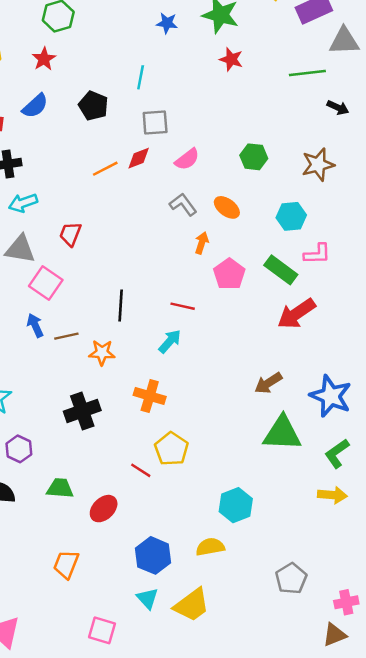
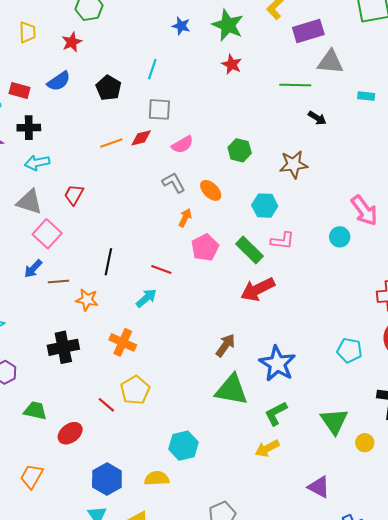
blue arrow: (35, 325) -> (33, 269), turned -120
brown arrow: (268, 383) -> (226, 345), turned 150
yellow arrow: (332, 495) -> (267, 448), turned 140

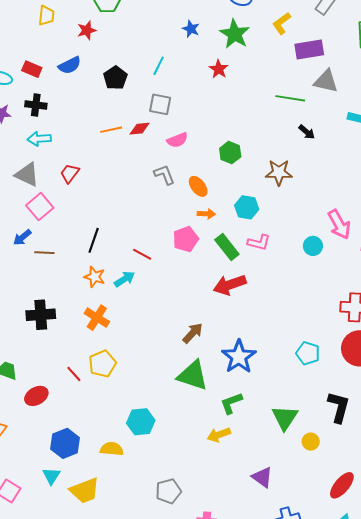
red star: (232, 64) -> (219, 69), moved
orange arrow: (185, 218) -> (206, 214), moved, turned 60
orange star: (87, 300) -> (95, 277), moved

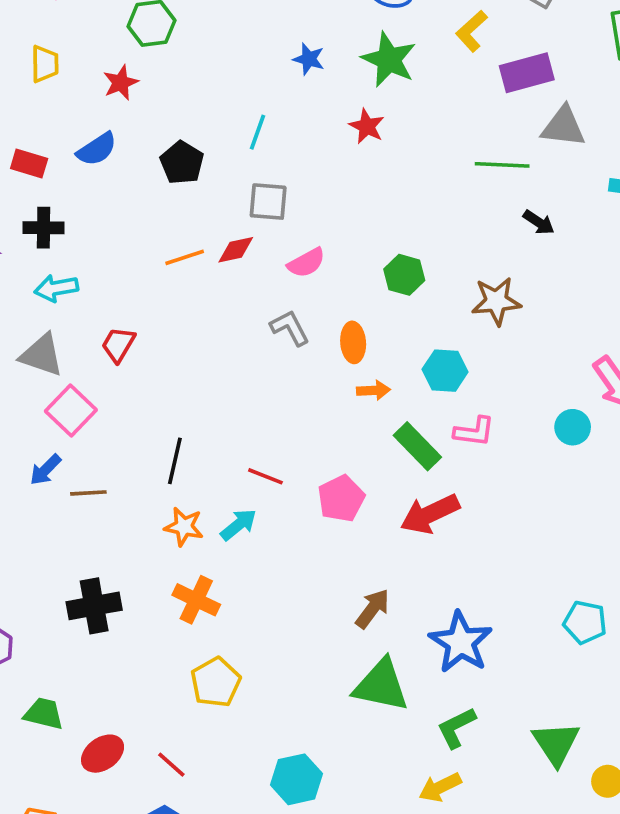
orange ellipse: (198, 186) -> (353, 342), turned 40
pink pentagon: (186, 239) -> (341, 499), moved
red line: (74, 374) -> (171, 765), moved

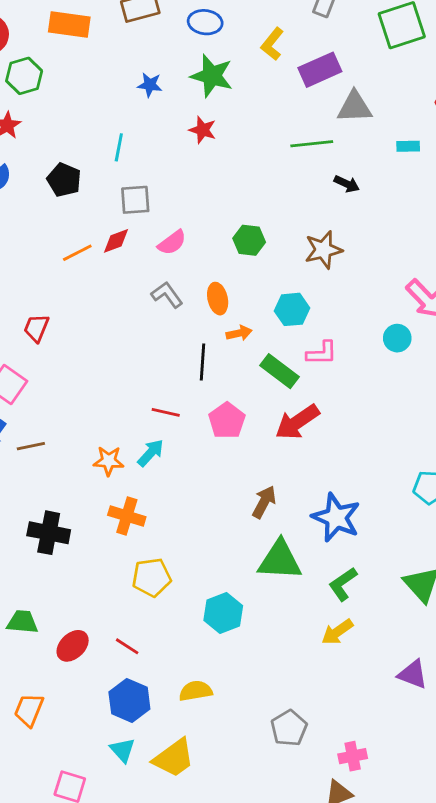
black line: (175, 461) -> (202, 362), moved
black cross: (94, 606) -> (49, 533), turned 30
yellow pentagon: (216, 682) -> (152, 577), turned 30
cyan hexagon: (296, 779) -> (223, 613), moved

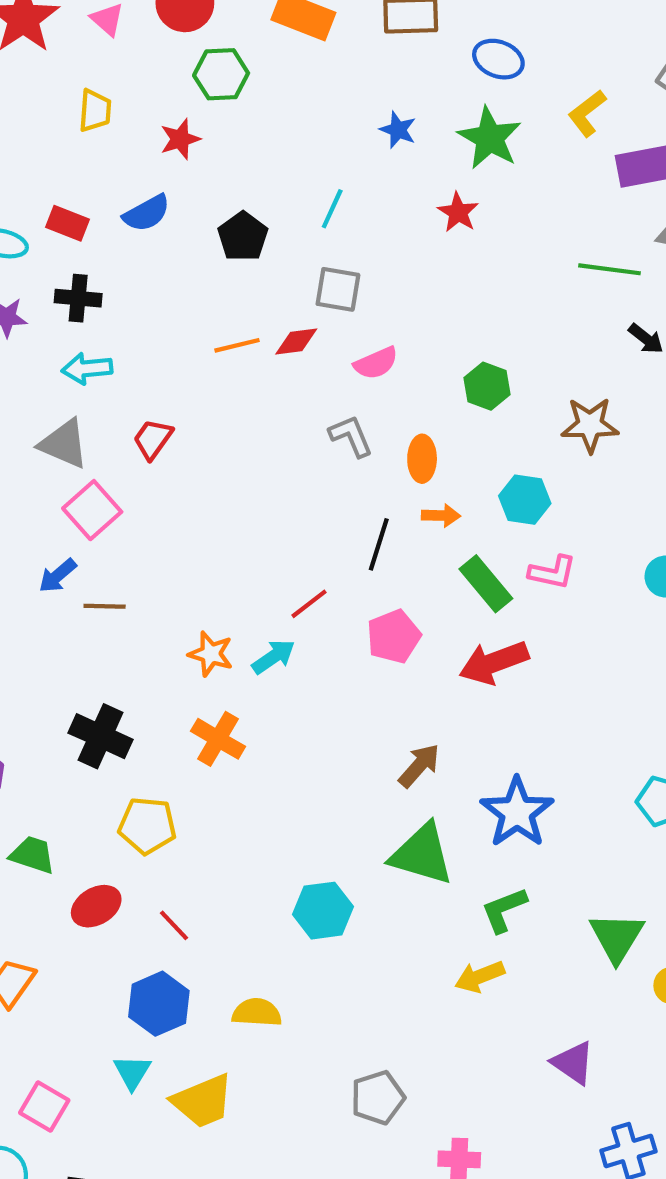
red line: (166, 412) -> (309, 604), turned -64
yellow pentagon: (152, 577) -> (147, 826), moved

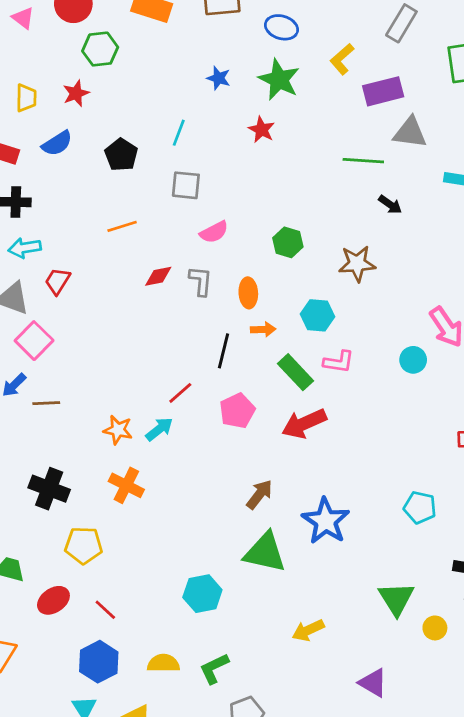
yellow trapezoid: (95, 111) -> (26, 98), moved
red diamond: (296, 342) -> (158, 276), moved
gray L-shape: (351, 436) -> (201, 281), turned 32
red trapezoid: (153, 439) -> (58, 281), moved
green L-shape: (504, 910) -> (214, 668), moved

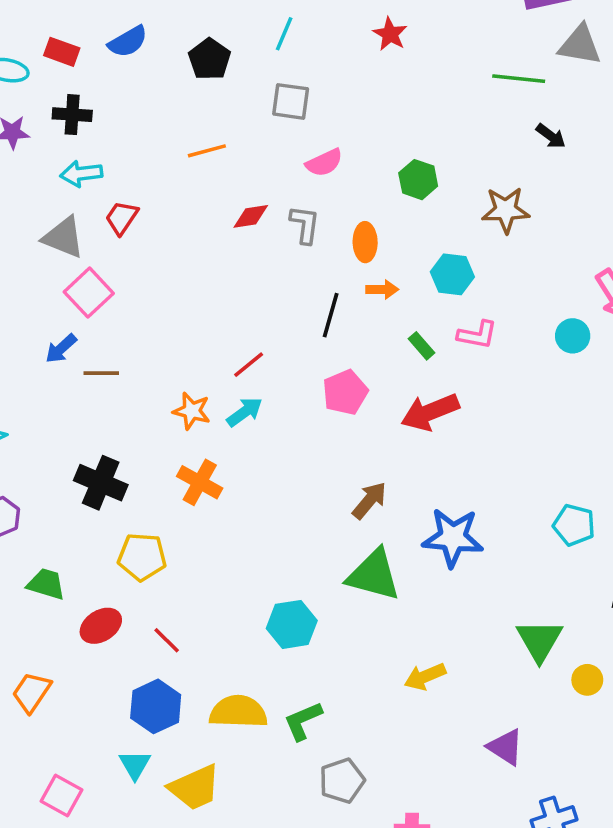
green rectangle: (296, 372) -> (422, 346), size x0.6
red line: (180, 393) -> (249, 365), moved
blue star: (326, 521) -> (453, 538), turned -30
yellow semicircle: (163, 663) -> (238, 712), size x1.4

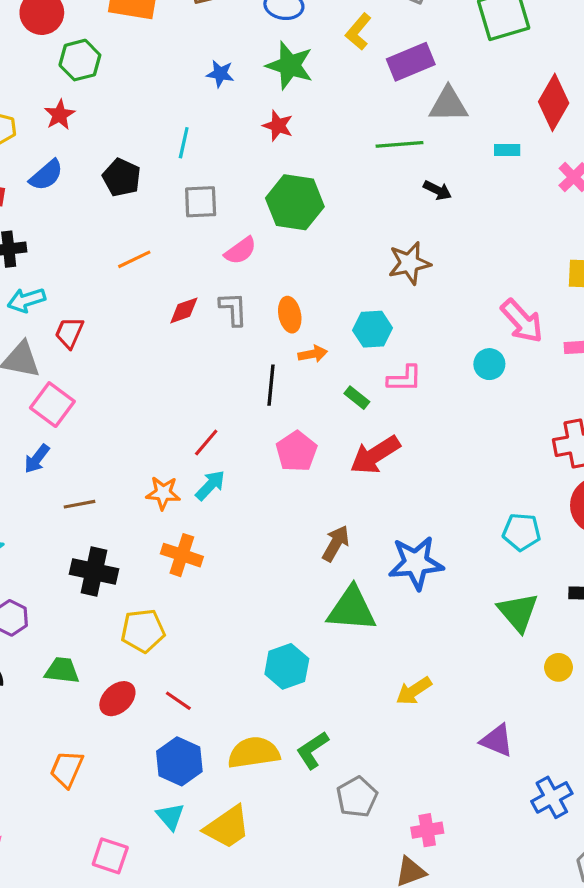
green hexagon: (418, 180) -> (295, 202), moved, size x1.6
brown line: (101, 373) -> (80, 504), moved
green triangle: (539, 640) -> (518, 612), moved

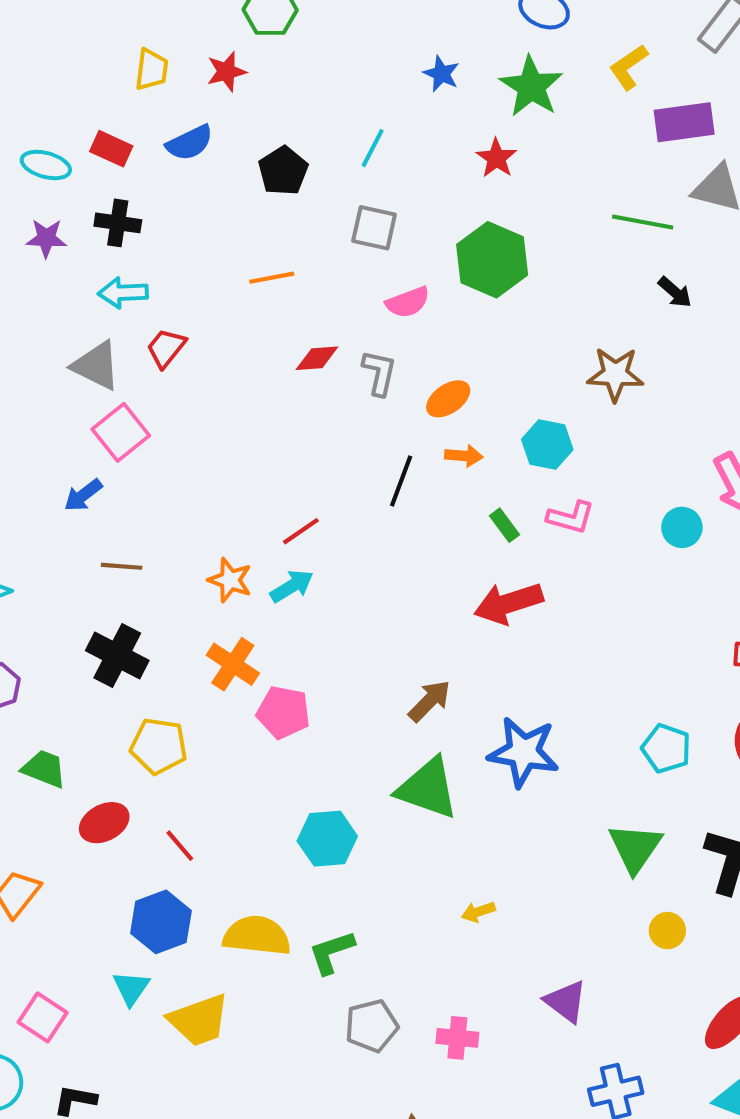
orange ellipse: (290, 315) -> (448, 399), turned 52
pink pentagon: (296, 451) -> (283, 712), moved, turned 30
yellow arrow: (414, 691) -> (478, 912), size x0.7
pink cross: (427, 830) -> (457, 1038), moved

